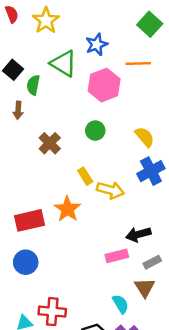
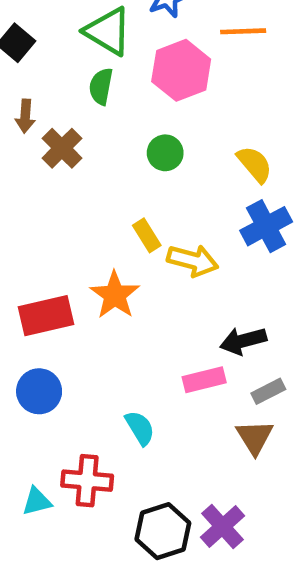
green semicircle: (33, 85) -> (101, 86), moved
brown cross: (50, 143) -> (62, 148), moved
cyan semicircle: (121, 304) -> (140, 428), moved

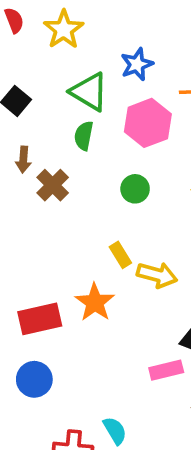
cyan semicircle: (140, 428) -> (115, 431), moved

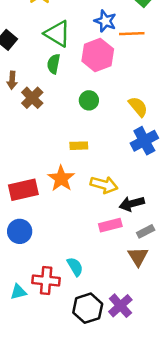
blue star: (137, 64) -> (105, 21), moved, turned -30
yellow rectangle: (120, 255) -> (79, 146), turned -60
yellow arrow: (157, 275) -> (104, 185), moved

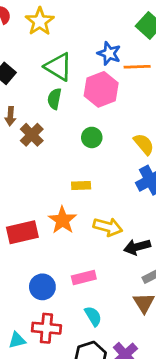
pink rectangle: (110, 225) -> (84, 278), moved
blue circle: (20, 231) -> (42, 287), moved
cyan semicircle: (75, 267) -> (93, 316), moved

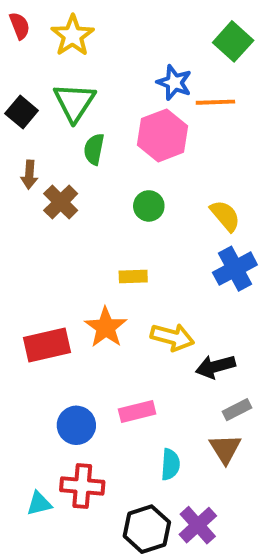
green triangle: (58, 67) -> (74, 102), moved, turned 32
cyan semicircle: (93, 316) -> (170, 464), moved, turned 35

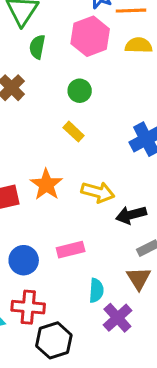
yellow semicircle: (225, 216) -> (139, 45), moved, turned -48
yellow rectangle: (133, 276) -> (74, 132), moved, turned 45
purple cross: (198, 525) -> (117, 318), moved
black hexagon: (147, 529) -> (54, 340), moved

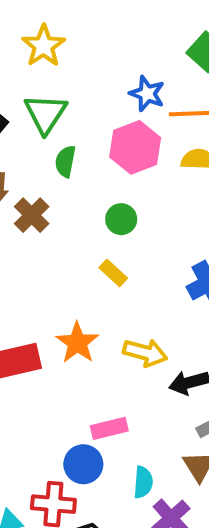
blue circle: (24, 260) -> (83, 464), moved

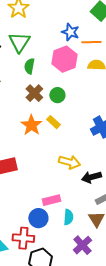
brown cross: (32, 215) -> (34, 93), moved
orange star: (77, 343) -> (31, 125), moved
cyan semicircle: (143, 482) -> (68, 217), moved

